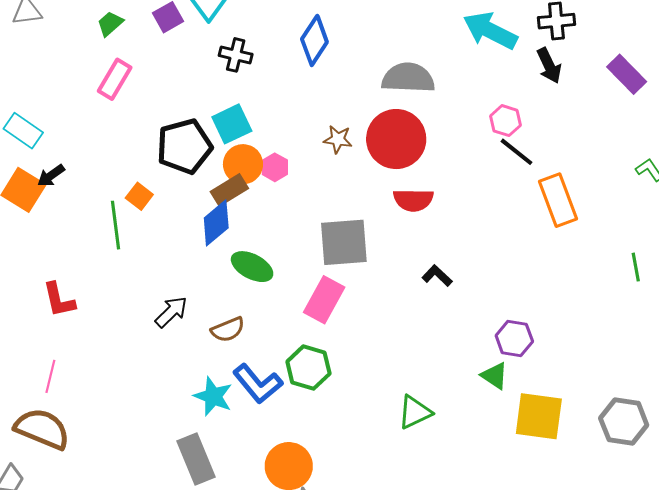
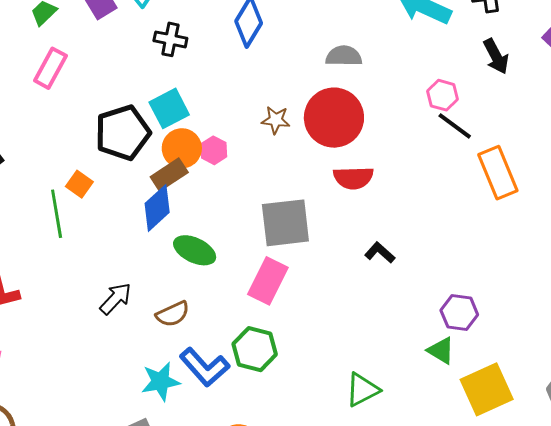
black arrow: (549, 66) -> (496, 56), moved
gray semicircle: (408, 78) -> (344, 56), size x0.7
cyan star: (213, 396) -> (161, 381), turned -30
yellow square: (539, 416) -> (487, 389), turned -30

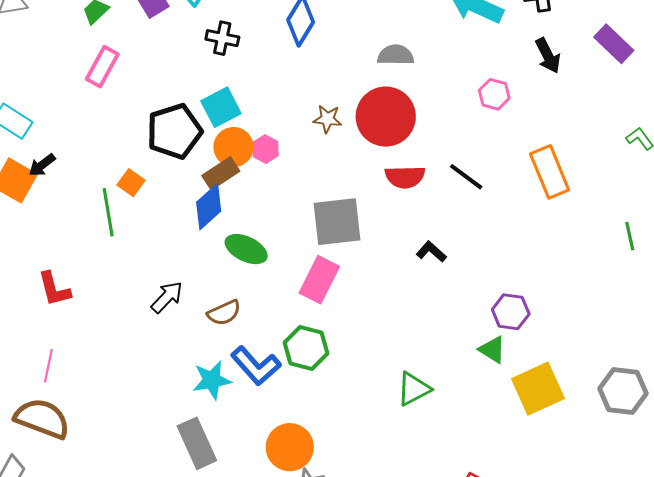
black line: (455, 126) -> (466, 177), moved

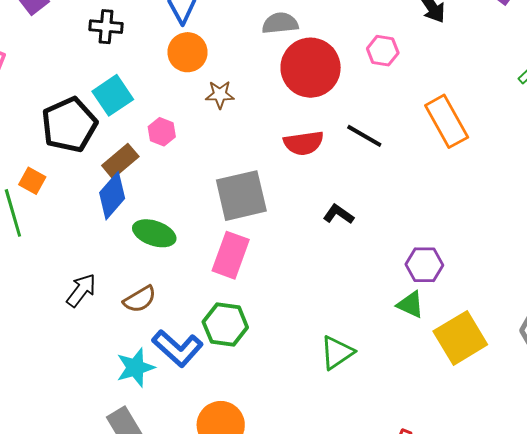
red circle: (386, 117) -> (311, 68), moved
orange circle: (233, 147) -> (187, 52), moved

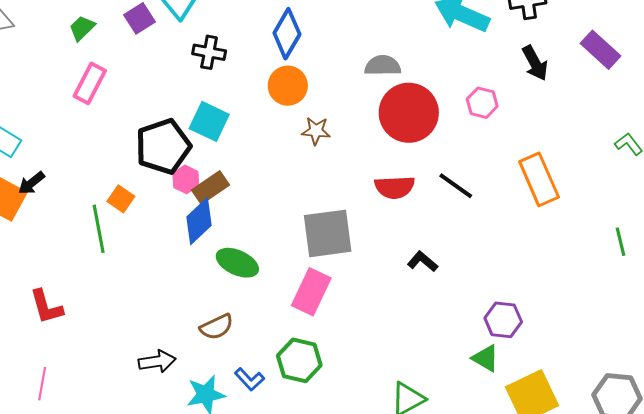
cyan square: (113, 95) -> (209, 121), turned -36
pink hexagon: (162, 132) -> (186, 179), moved
black arrow: (81, 290) -> (157, 361), moved, turned 39
blue L-shape: (177, 348) -> (249, 379), size x0.6

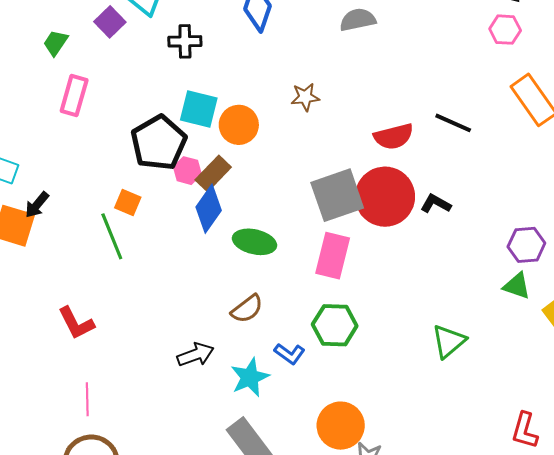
orange circle: (288, 86) -> (239, 125), moved
pink hexagon: (482, 103) -> (505, 30), moved
red circle: (409, 113) -> (385, 197), moved

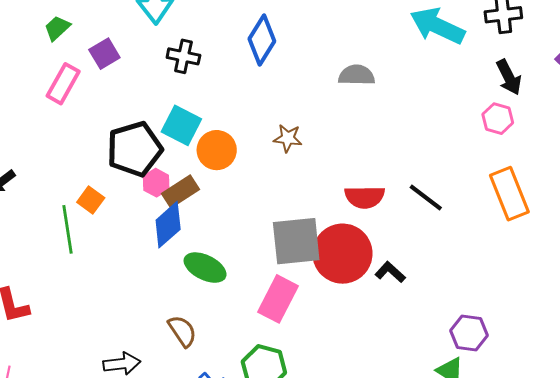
purple square: (110, 22) -> (104, 54), moved
brown semicircle: (247, 309) -> (182, 331), turned -100

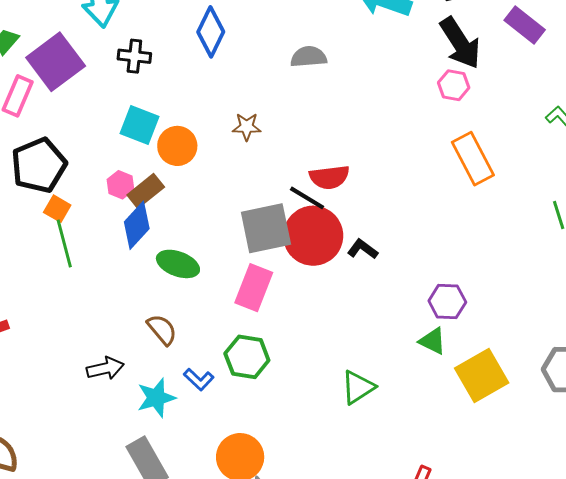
purple square: (104, 54) -> (56, 62), size x1.8
black arrow: (509, 77) -> (460, 43), size x1.5
black pentagon: (135, 149) -> (39, 165), moved
black line: (426, 197) -> (307, 198), moved
green line: (67, 229) -> (64, 244), moved

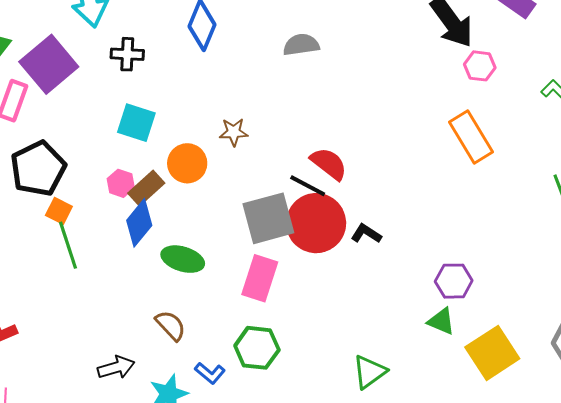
pink hexagon: (454, 85) -> (480, 66), moved
brown star: (247, 127) -> (234, 132), moved
orange circle: (177, 146) -> (187, 163), moved
red semicircle: (329, 177) -> (329, 164), turned -132

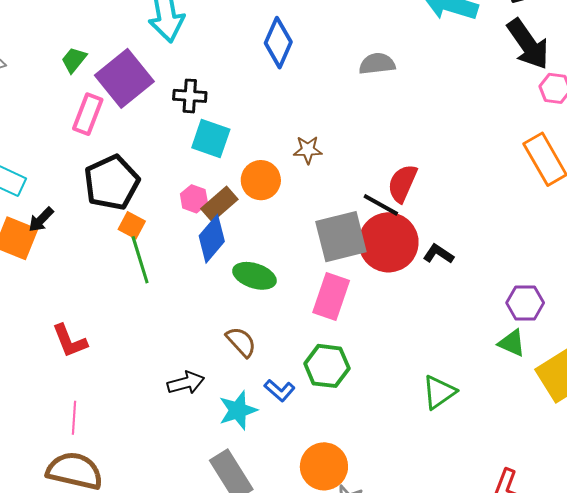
black cross: (127, 54) -> (190, 96), moved
red semicircle: (329, 164) -> (402, 183), turned -105

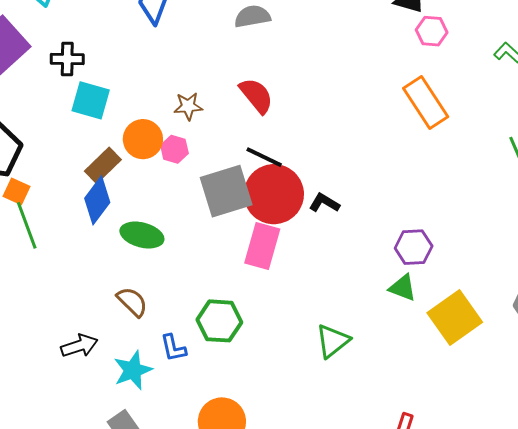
red semicircle: (402, 183) -> (256, 96), moved, turned 120
pink hexagon: (194, 199) -> (174, 149), moved
pink rectangle: (331, 297) -> (262, 246), moved
blue L-shape: (280, 390) -> (173, 348), turned 40

